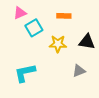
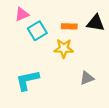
orange rectangle: (64, 16) -> (69, 26), moved
black triangle: (87, 42) -> (96, 23), moved

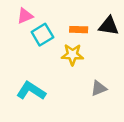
cyan L-shape: (27, 80) -> (31, 91), turned 45

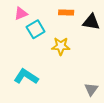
orange rectangle: (79, 30) -> (66, 12), moved
gray triangle: (99, 88) -> (91, 89), moved, turned -32

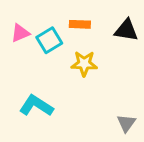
orange rectangle: (66, 12) -> (80, 24), moved
pink triangle: (21, 14) -> (20, 33), moved

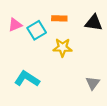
gray triangle: (126, 123) -> (93, 83), moved

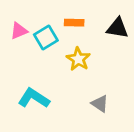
yellow star: (63, 47) -> (78, 59), turned 30
gray triangle: (93, 83) -> (100, 104), moved, turned -32

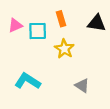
orange rectangle: (74, 23) -> (61, 19), turned 72
cyan square: (46, 37) -> (38, 31), turned 30

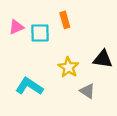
black triangle: (97, 23) -> (103, 59), moved
yellow star: (64, 49) -> (68, 67), moved

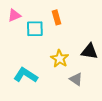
pink triangle: (16, 27) -> (14, 15), moved

